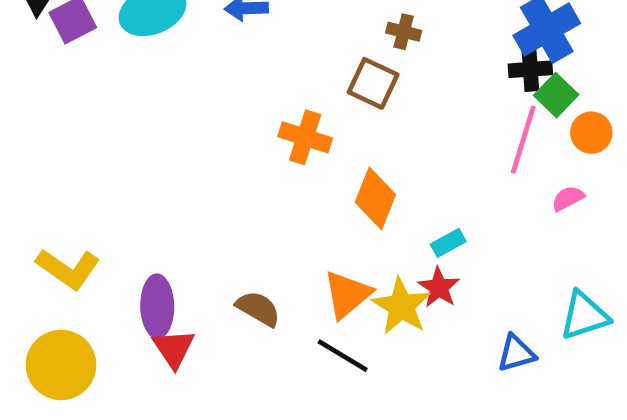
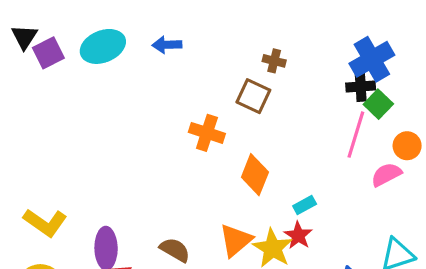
orange circle: (591, 133) -> (407, 146), moved
pink semicircle: (568, 198) -> (386, 175), size x1.4

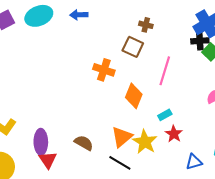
pink line: (356, 135) -> (165, 71), moved
red star: (298, 235) -> (174, 134), moved

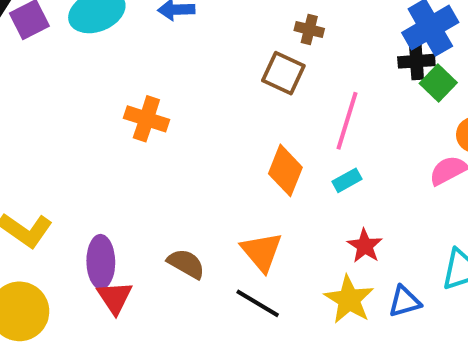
orange cross: (104, 70) -> (146, 119), moved
cyan rectangle: (165, 115) -> (347, 180), moved
orange triangle: (122, 137) -> (262, 252), turned -30
yellow star: (145, 142) -> (349, 299), moved

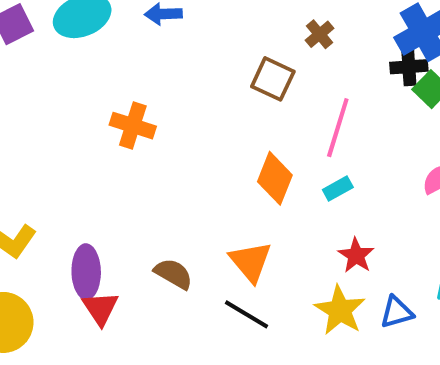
brown cross: (309, 29) -> (320, 34), moved, turned 36

